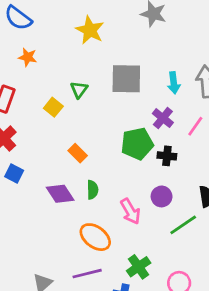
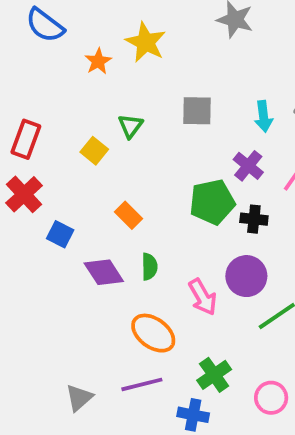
orange star: (28, 57) -> (98, 61), moved, turned 30
gray square: (126, 79) -> (197, 111), size x0.7
blue square: (14, 173) -> (60, 234), moved
purple circle: (162, 196) -> (246, 276), size x1.4

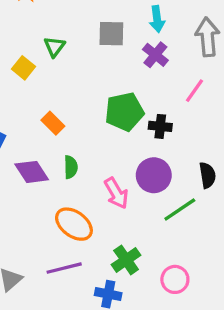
cyan arrow: (263, 116) -> (157, 19), moved
purple cross: (248, 166) -> (155, 55), moved

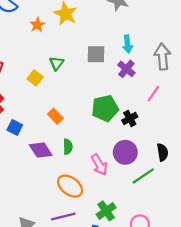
black cross: (160, 126) -> (130, 118), turned -35

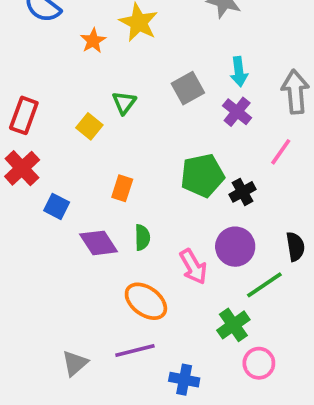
gray square: (96, 54) -> (188, 88), turned -30
orange rectangle: (55, 116) -> (122, 188), turned 63
green cross: (106, 211) -> (233, 325), moved

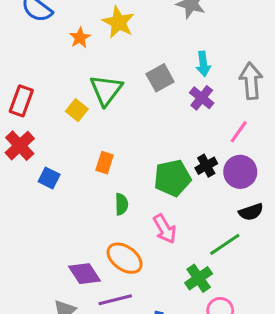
green triangle: (124, 103) -> (106, 90), size x1.6
green pentagon: (202, 176) -> (172, 178), moved
purple diamond: (99, 243) -> (84, 274), moved
purple circle: (235, 247) -> (240, 172), moved
black semicircle: (295, 247) -> (251, 212), turned 80

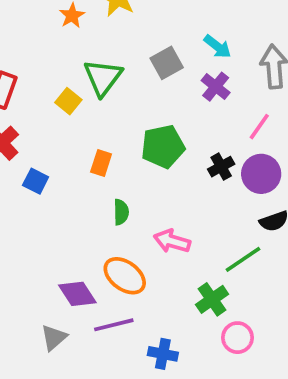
cyan arrow: (203, 64) -> (217, 47), turned -45
green pentagon: (172, 178) -> (163, 147), moved
pink arrow: (165, 229) -> (172, 241), turned 136

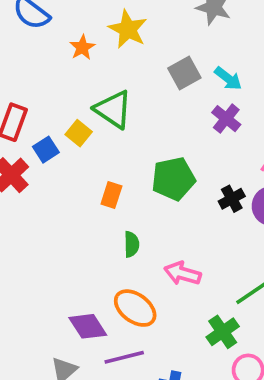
gray square: (167, 63) -> (184, 73), moved
green triangle: (103, 77) -> (113, 109), turned -33
blue square: (36, 181) -> (46, 150), moved, turned 30

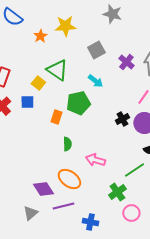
yellow star: (128, 29) -> (65, 26), turned -30
cyan arrow: (228, 78) -> (95, 81), moved
purple cross: (226, 119) -> (126, 62), moved
blue square: (46, 150) -> (27, 102), moved, turned 32
green pentagon: (173, 179) -> (78, 103), moved

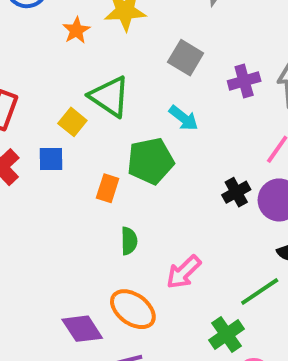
gray square: (96, 50) -> (186, 58), turned -30
purple cross: (126, 62) -> (244, 81), turned 35
pink arrow: (95, 160) -> (184, 272), turned -60

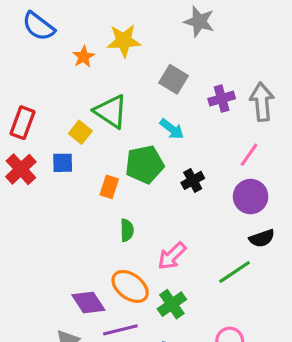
black cross: (236, 192) -> (193, 180), moved
green cross: (227, 335) -> (172, 304), moved

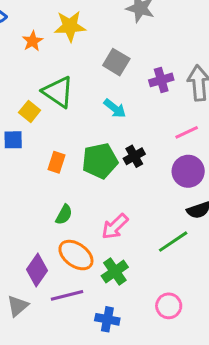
pink line: (249, 155) -> (187, 132), turned 30
green pentagon: (145, 164) -> (100, 161), moved
green semicircle: (127, 230) -> (64, 215), moved, turned 30
purple diamond: (88, 303) -> (37, 270), turned 68

